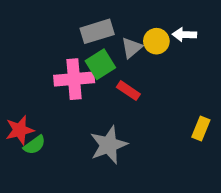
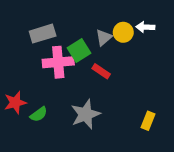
gray rectangle: (97, 31) -> (43, 34), moved
yellow rectangle: (201, 128) -> (148, 121), moved
green semicircle: (35, 145) -> (39, 114), moved

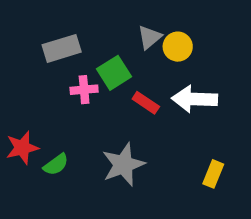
white arrow: (145, 27) -> (195, 99), moved, size x1.6
gray triangle: (104, 37) -> (150, 37), moved
pink cross: (58, 62) -> (84, 90), size x0.6

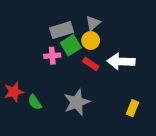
yellow circle: (178, 47) -> (91, 41), moved
gray rectangle: (62, 48) -> (62, 30), moved
green semicircle: (56, 165) -> (35, 102), turned 91

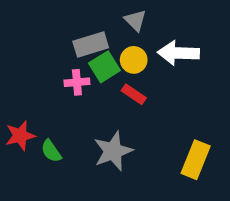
gray triangle: (93, 23) -> (135, 20), moved, turned -35
white arrow: (121, 61) -> (178, 53), moved
yellow rectangle: (133, 108) -> (196, 160), size x1.5

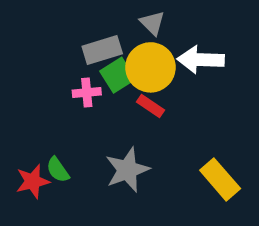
yellow circle: (134, 60) -> (150, 67), size x1.6
red star: (20, 136) -> (33, 181), moved
yellow rectangle: (196, 160) -> (220, 179), turned -63

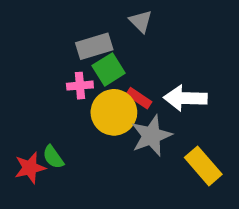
white arrow: (201, 60) -> (185, 98), moved
yellow circle: (150, 67) -> (114, 112), moved
gray star: (127, 170) -> (151, 136), moved

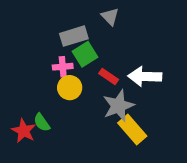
yellow circle: (114, 112) -> (70, 88), moved, size x0.7
yellow rectangle: (203, 166) -> (132, 129), moved
red star: (30, 168) -> (24, 131), turned -30

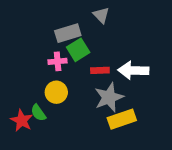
red rectangle: (109, 76) -> (100, 70), turned -36
yellow circle: (70, 88) -> (56, 92), moved
yellow rectangle: (132, 129) -> (122, 119), turned -68

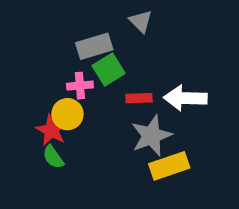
yellow circle: (56, 92) -> (67, 114), moved
red star: (22, 120) -> (51, 130), moved

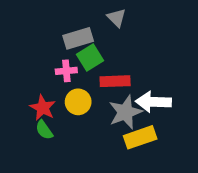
red rectangle: (139, 98) -> (115, 81), size x1.4
white arrow: (185, 98) -> (153, 102), moved
yellow circle: (67, 114) -> (78, 102), moved

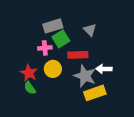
gray triangle: (117, 18) -> (90, 30), moved
white arrow: (153, 102) -> (104, 69), size x0.7
gray star: (125, 112) -> (85, 76), turned -30

